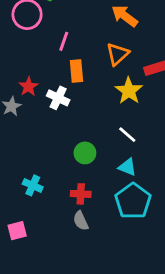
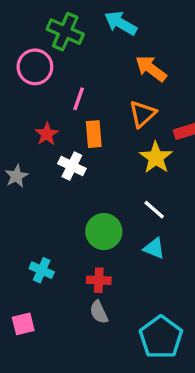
red star: (28, 87) -> (47, 134), moved
green circle: (85, 153) -> (104, 232), size x1.4
cyan pentagon: (133, 201) -> (161, 337), moved

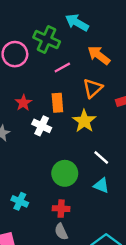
green cross: (65, 32) -> (47, 39), moved
pink line: (79, 99) -> (62, 67), moved, turned 42
yellow star: (156, 158) -> (84, 121), moved

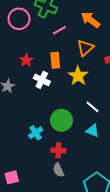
cyan cross: (20, 201) -> (36, 133), moved, turned 32

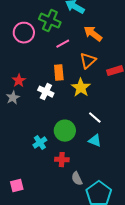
red star: (26, 60) -> (19, 81), moved
gray semicircle: (58, 170) -> (77, 179), moved

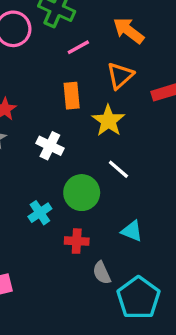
white cross: (46, 92) -> (50, 146), moved
white line: (95, 118) -> (118, 169), moved
cyan triangle: (95, 141) -> (132, 231), moved

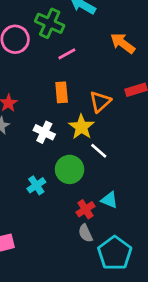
orange arrow: (128, 31) -> (123, 43), moved
orange triangle: (120, 76) -> (100, 102), moved
yellow star: (108, 121) -> (81, 127), moved
red cross: (77, 241) -> (85, 209), moved, turned -36

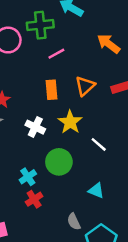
green cross: (50, 23) -> (40, 25), turned -30
orange triangle: (100, 102) -> (85, 86), moved
white line: (99, 151) -> (99, 144), moved
red cross: (85, 209) -> (34, 199), moved

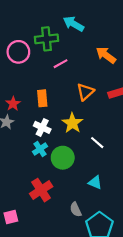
orange rectangle: (51, 90) -> (42, 98), moved
cyan cross: (28, 177) -> (40, 149), moved
red cross: (34, 199) -> (41, 190), size x1.5

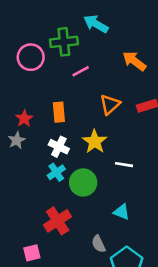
white line: (97, 143) -> (124, 165), turned -32
pink square: (11, 217) -> (32, 253), moved

